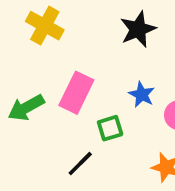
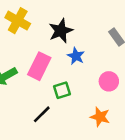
black star: (138, 29) -> (61, 31), moved
blue star: (142, 95) -> (76, 56), moved

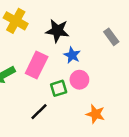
black star: (61, 31) -> (57, 31), turned 30
pink circle: (109, 81) -> (79, 80), moved

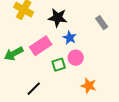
pink rectangle: (37, 65) -> (41, 46), turned 30
black line: (39, 112) -> (34, 89), moved

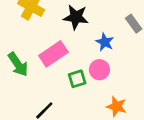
blue star: (70, 38) -> (105, 42), moved
green arrow: (14, 54) -> (18, 64), turned -96

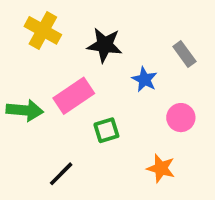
green arrow: (18, 64) -> (25, 110), turned -50
pink circle: (99, 70) -> (181, 118), moved

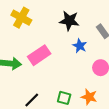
black star: (105, 45) -> (69, 21), moved
green square: (106, 130) -> (64, 98), moved, turned 32

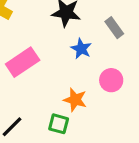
orange star: (89, 97) -> (75, 100), moved

